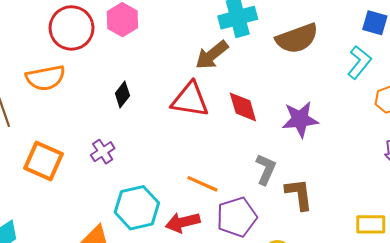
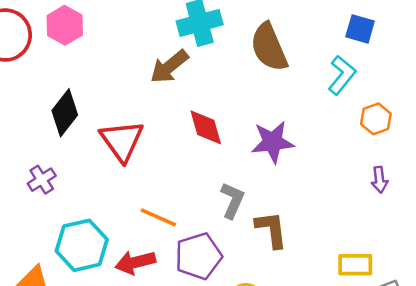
brown semicircle: (297, 38) -> (269, 47), turned 87
black diamond: (122, 94) -> (65, 113), size x1.5
red triangle: (190, 100) -> (122, 141), moved, turned 45

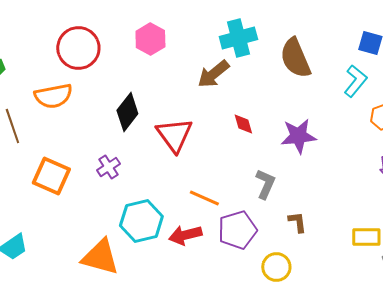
pink hexagon: (65, 25) -> (150, 39), moved
red diamond: (206, 127) -> (243, 124), size x0.7
brown L-shape: (271, 229) -> (297, 222), moved, size x0.7

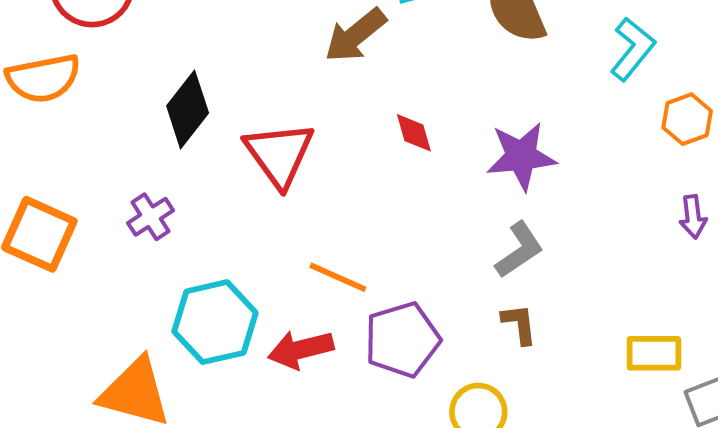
gray L-shape: (265, 184) -> (519, 250), moved, turned 32

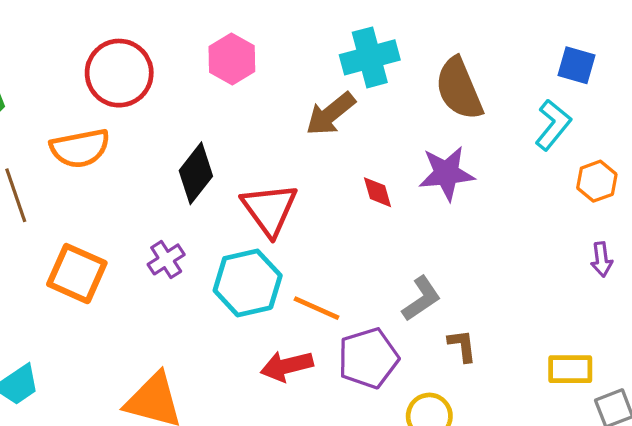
purple star: (521, 156) -> (447, 173), moved
gray L-shape: (519, 250) -> (421, 299), moved
cyan hexagon: (215, 322) -> (248, 283), moved

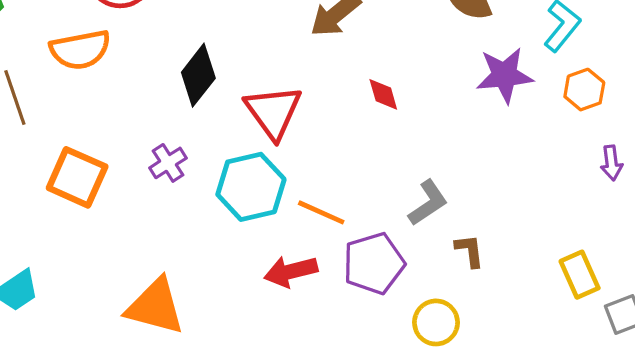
purple star: (447, 173) -> (505, 75), moved
orange hexagon: (597, 181) -> (584, 90), moved
yellow rectangle: (570, 369) -> (580, 275), turned 66

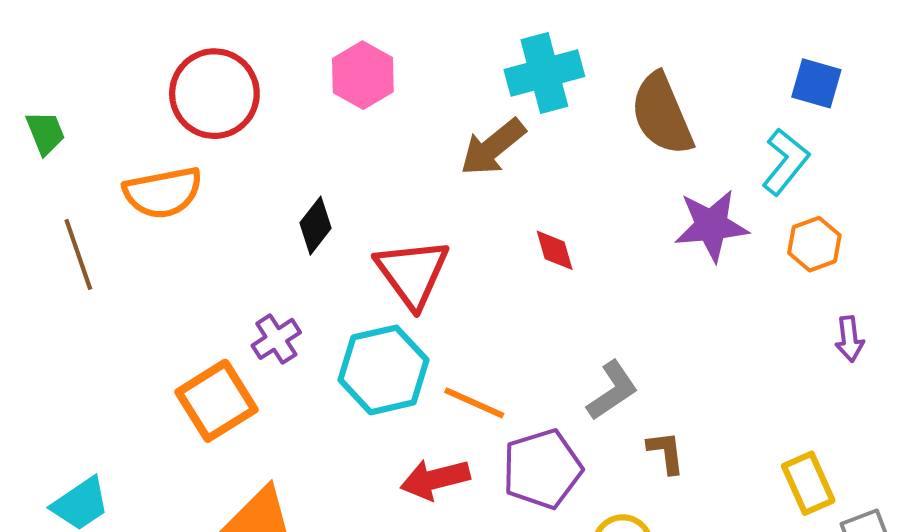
black diamond: (198, 75) -> (315, 226), size x0.7
orange square: (77, 177) -> (216, 401), moved, turned 34

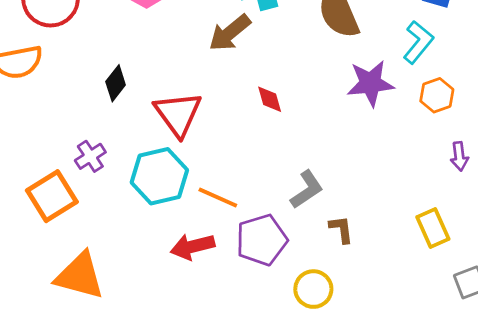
yellow rectangle: (808, 483) -> (433, 228), moved

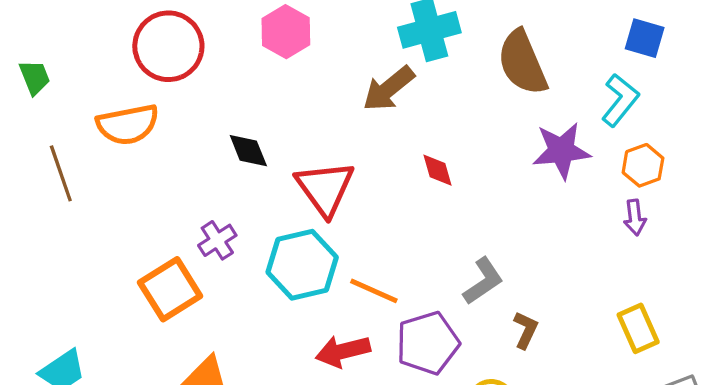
black diamond: (116, 83) -> (248, 151), turned -60
purple arrow: (459, 156) -> (635, 217), moved
brown L-shape: (341, 229) -> (526, 330), turned 32

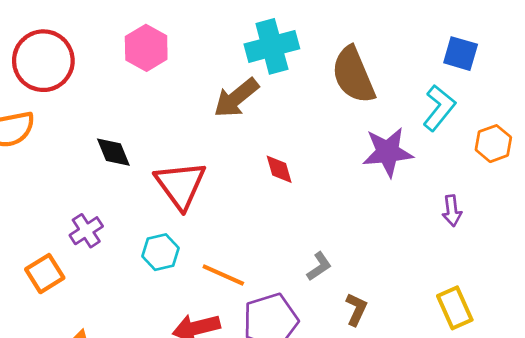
orange hexagon: (643, 165) -> (493, 144), moved
cyan hexagon: (302, 265) -> (160, 252), size x0.6
gray L-shape: (483, 281) -> (319, 266), size x0.7
orange square: (170, 289) -> (45, 274), size x0.7

